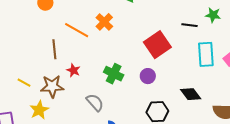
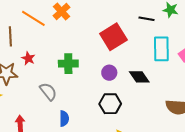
green cross: (114, 74) -> (68, 64), turned -30
purple circle: (148, 76) -> (109, 73), moved
black diamond: (191, 94) -> (139, 77), moved

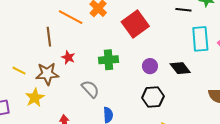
red square: (113, 37) -> (135, 24), moved

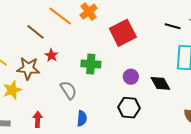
brown line: (49, 37) -> (36, 32), turned -54

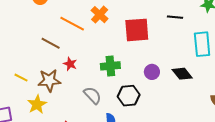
black line: (173, 26) -> (175, 17), moved
red square: (123, 33) -> (137, 30), turned 32
black hexagon: (129, 108) -> (129, 96), moved

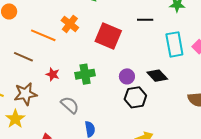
red square: (137, 30) -> (108, 36), turned 32
red star: (70, 64) -> (53, 74), moved
black hexagon: (129, 96) -> (135, 97), moved

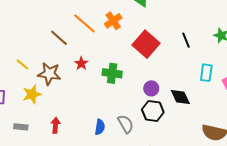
black line: (145, 20) -> (186, 40), turned 49
cyan rectangle: (174, 44) -> (206, 73), size x0.7
gray semicircle: (70, 105) -> (126, 124), moved

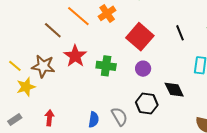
red star: (81, 63) -> (75, 56), size x1.6
yellow line: (22, 64) -> (15, 66), moved
purple circle: (151, 88) -> (143, 69), moved
gray rectangle: (21, 127) -> (15, 120), turned -40

